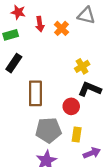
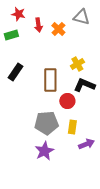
black rectangle: (14, 63) -> (15, 72), moved
brown rectangle: (35, 93) -> (50, 80), moved

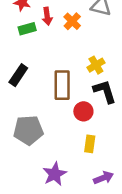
green rectangle: (11, 35) -> (27, 29), moved
black L-shape: (84, 85) -> (105, 91), turned 50
gray pentagon: (46, 123) -> (28, 130), moved
purple arrow: (86, 144) -> (103, 178), moved

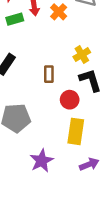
brown rectangle: (62, 85) -> (49, 74), size x0.6
yellow rectangle: (90, 144) -> (76, 131), size x1.5

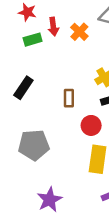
purple star: (42, 161) -> (49, 200), moved

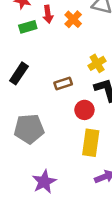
brown rectangle: (69, 98) -> (63, 84), turned 72

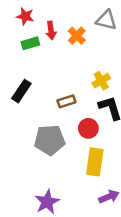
gray pentagon: (29, 129) -> (50, 140), moved

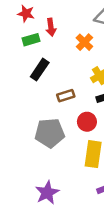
orange cross: (77, 36) -> (84, 42), moved
black rectangle: (21, 91) -> (40, 70), moved

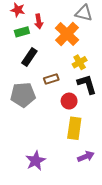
orange cross: (84, 42) -> (67, 34), size x1.6
gray pentagon: (50, 133) -> (23, 95), moved

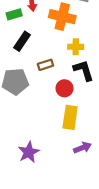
orange cross: (67, 34) -> (62, 17), turned -30
yellow cross: (80, 62) -> (76, 47), turned 32

